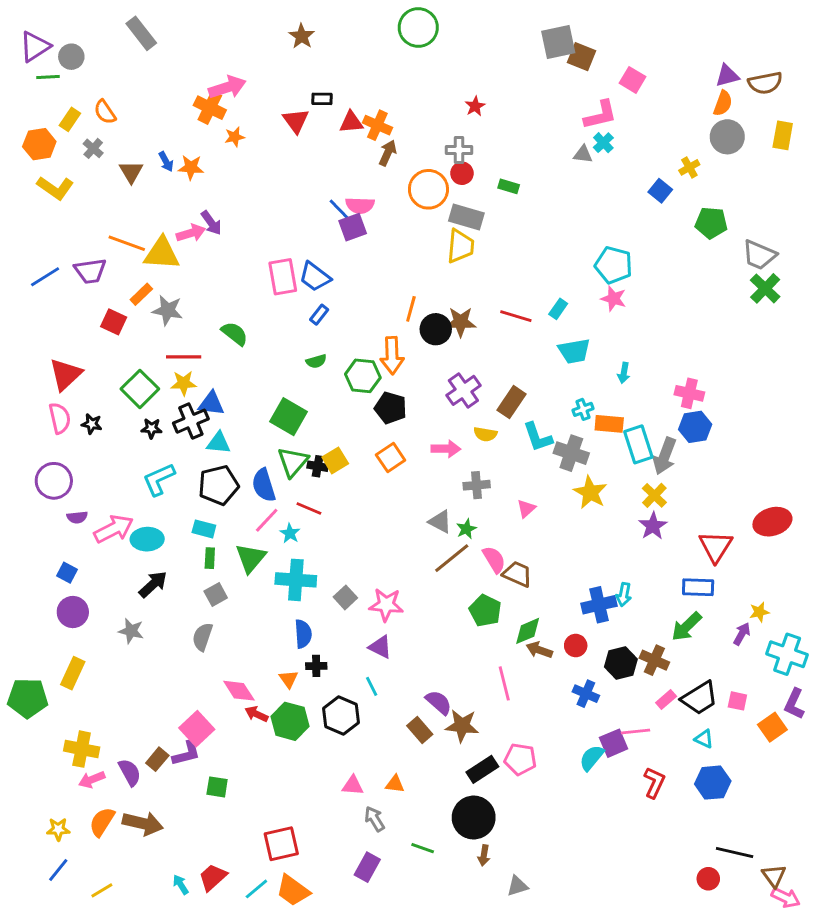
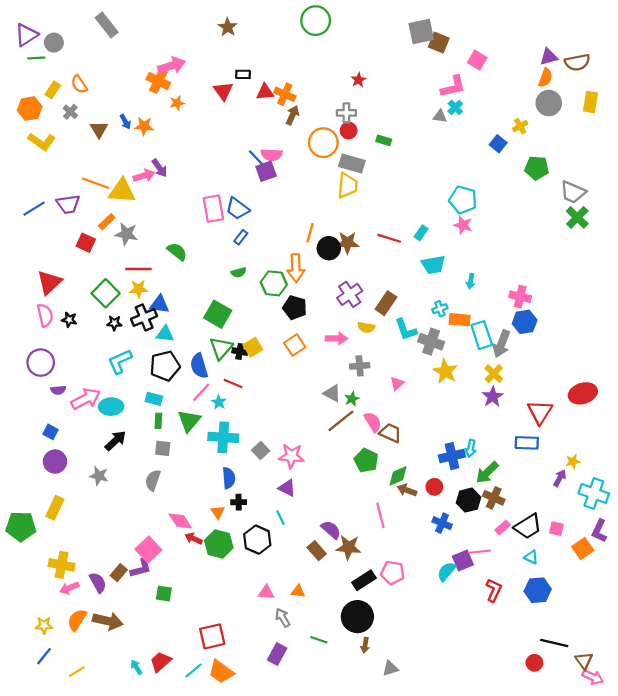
gray square: (216, 595) -> (163, 448), turned 35
green arrow: (686, 627) -> (487, 473), moved

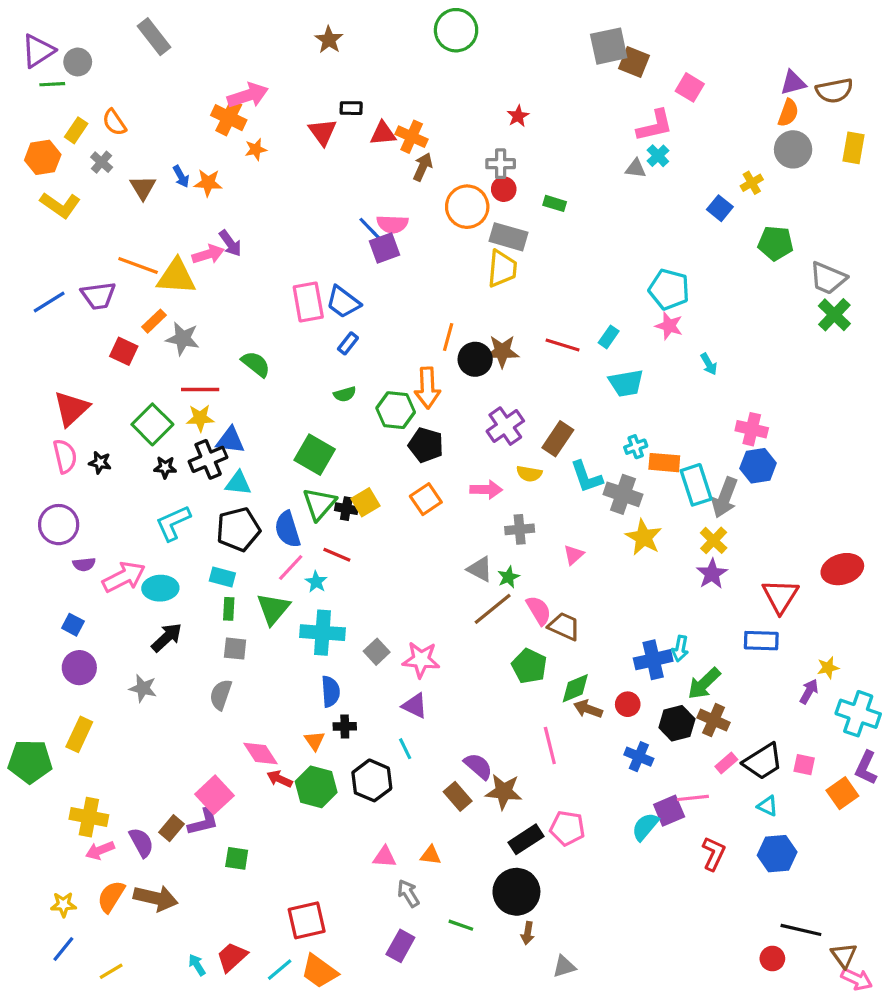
cyan arrow: (471, 281) -> (709, 364), moved, turned -40

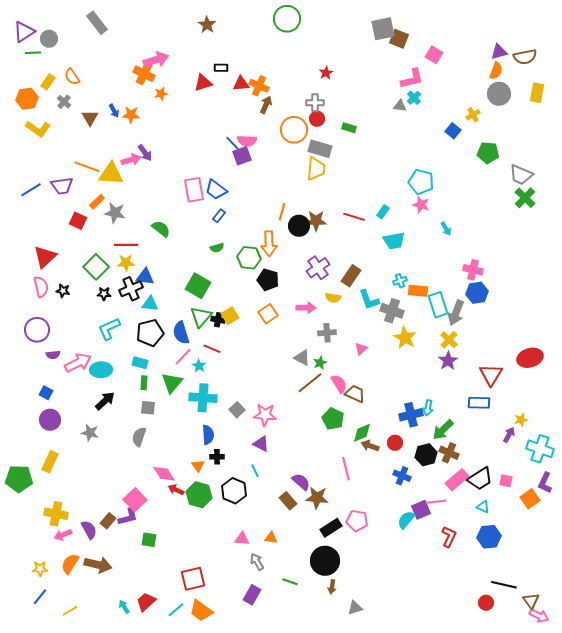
red triangle: (323, 132) -> (203, 83), turned 48
pink rectangle: (726, 763) -> (457, 480), size x1.6

